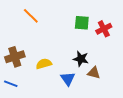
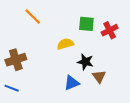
yellow semicircle: (44, 64) -> (65, 44), moved
brown triangle: (94, 73) -> (99, 77), turned 40
blue triangle: (68, 79) -> (72, 83), turned 42

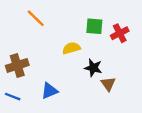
blue triangle: (72, 83) -> (49, 91), moved

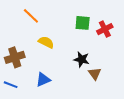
yellow semicircle: (71, 48) -> (46, 42), moved, turned 42

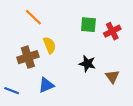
yellow semicircle: (46, 42) -> (50, 45), turned 42
brown cross: (15, 57) -> (28, 57), moved
brown triangle: (95, 74) -> (112, 77), moved

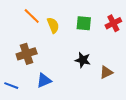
red cross: (112, 31) -> (113, 23), moved
yellow semicircle: (50, 45) -> (53, 25), moved
brown triangle: (112, 77) -> (106, 72), turned 40

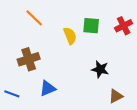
yellow semicircle: (53, 25) -> (70, 36), moved
black star: (83, 60) -> (100, 69), moved
brown triangle: (106, 72) -> (116, 96), moved

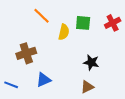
orange line: (34, 18) -> (41, 16), moved
yellow semicircle: (70, 36) -> (64, 32), turned 35
brown triangle: (116, 96) -> (87, 87), moved

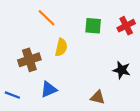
yellow semicircle: (64, 32) -> (61, 47), moved
black star: (91, 62) -> (122, 70), moved
brown triangle: (87, 87) -> (98, 97), turned 40

